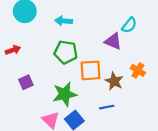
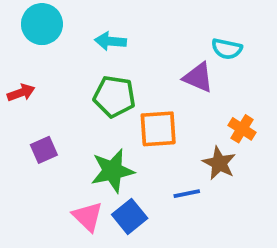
cyan semicircle: (129, 25) -> (227, 49), turned 63
brown star: (114, 81) -> (219, 163), moved

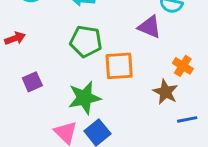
blue line: (187, 194) -> (187, 119), moved

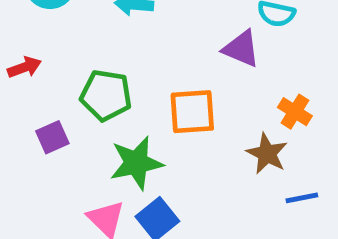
green pentagon: (86, 41) -> (106, 95), moved

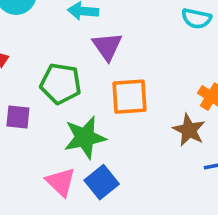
purple triangle: (241, 49) -> (107, 46), moved, turned 32
purple square: (52, 137) -> (18, 117), turned 30

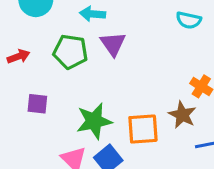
green pentagon: (61, 84) -> (70, 52), moved
orange square: (129, 97) -> (143, 129), moved

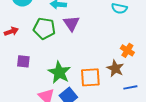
green star: (94, 121) -> (59, 72), turned -30

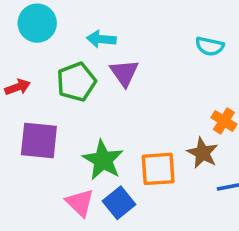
green pentagon: (44, 28) -> (76, 82), turned -30
purple square: (23, 61) -> (39, 140), size x1.6

